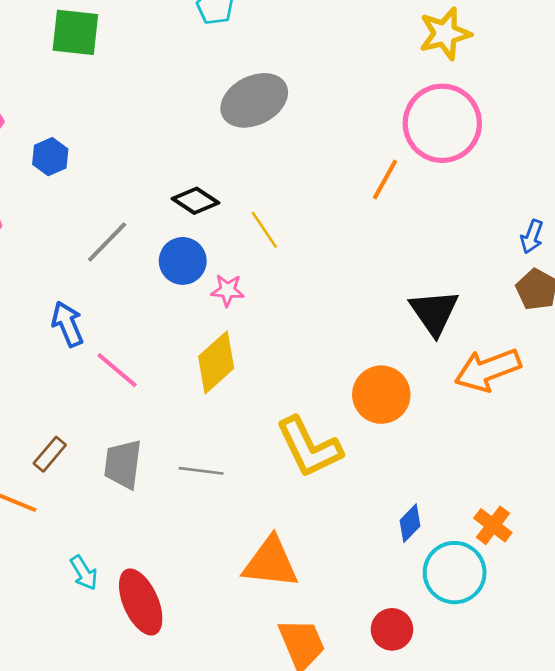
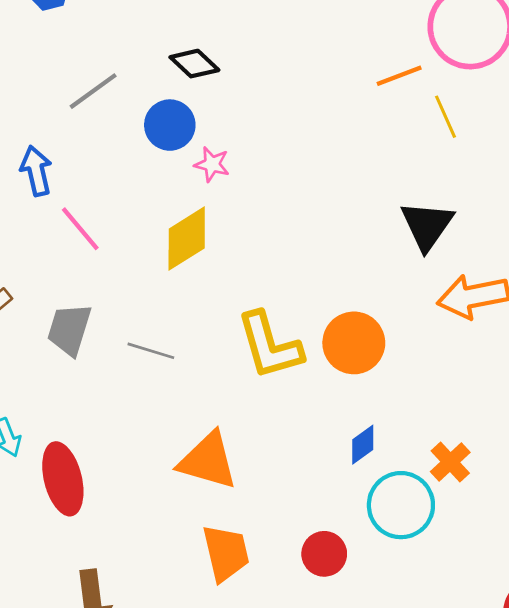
orange line: (385, 179) -> (399, 76), turned 30
yellow line: (264, 230) -> (446, 117), moved
orange circle: (381, 395) -> (354, 343), moved

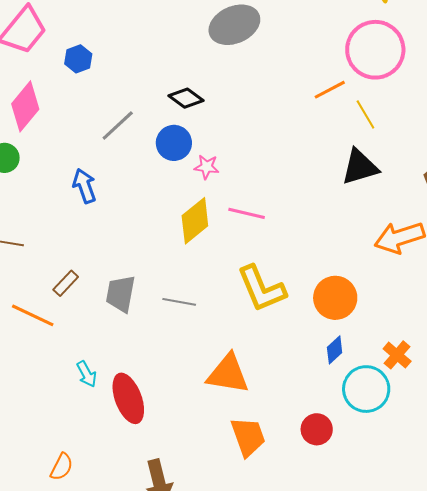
black triangle: (427, 226) -> (360, 167), moved, turned 45
pink line: (80, 229) -> (247, 213), moved, turned -30
orange circle: (354, 343) -> (335, 298), moved

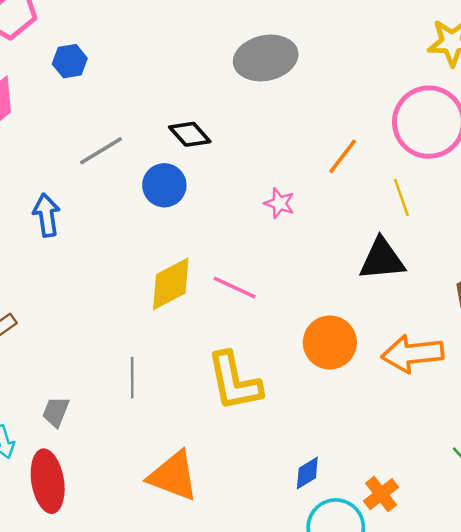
orange line: (330, 90) -> (343, 156), moved, turned -36
pink star: (207, 167) -> (279, 203), moved
gray trapezoid: (121, 294) -> (56, 412), moved, size x0.7
orange circle: (335, 298) -> (330, 342), moved
gray line: (179, 302) -> (132, 378), turned 68

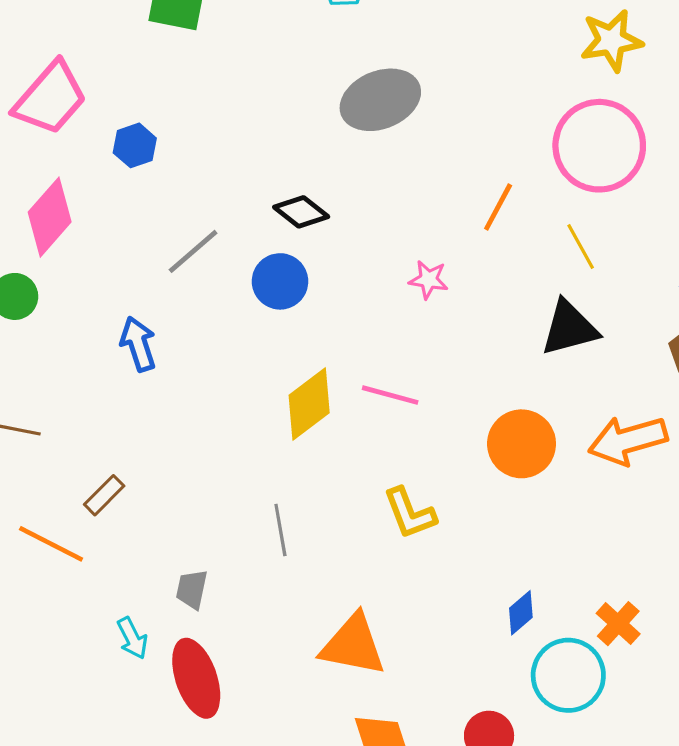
yellow L-shape: (234, 382) -> (410, 513), size x0.7

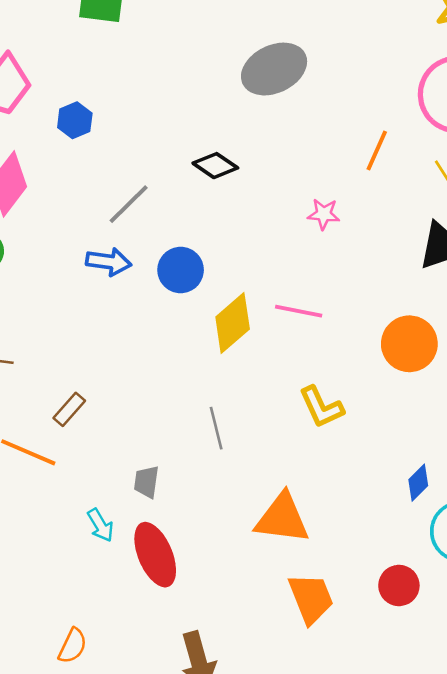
blue circle: (280, 281) -> (181, 270), moved
blue arrow: (138, 344) -> (109, 262), moved, turned 120

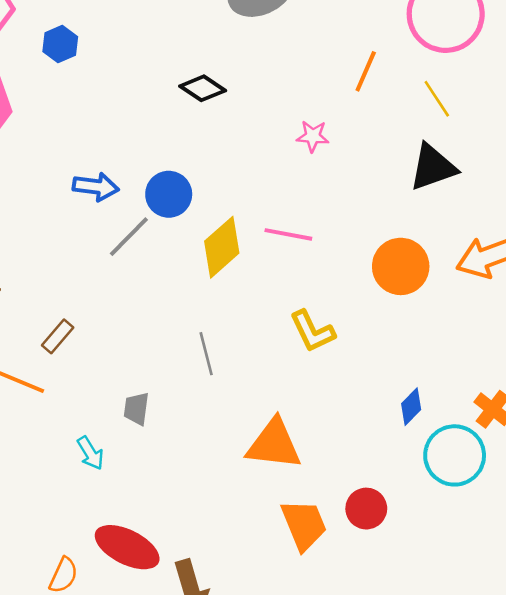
gray line: (129, 204) -> (129, 237), moved
red ellipse: (155, 555) -> (127, 547), moved, turned -40
red circle: (399, 585) -> (366, 509), moved

